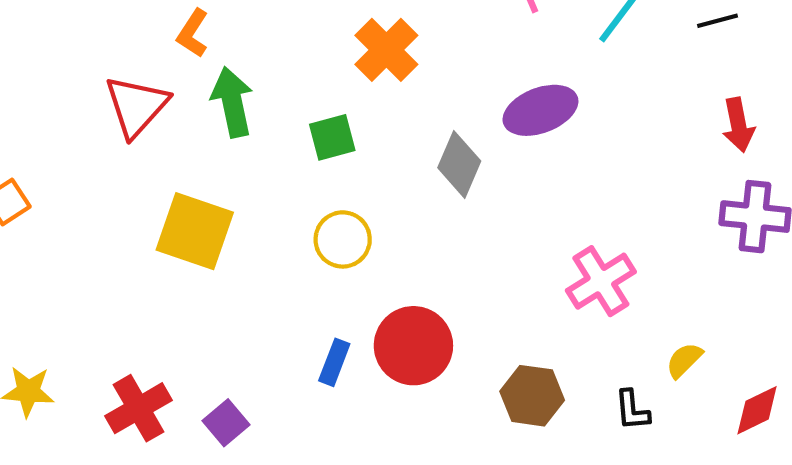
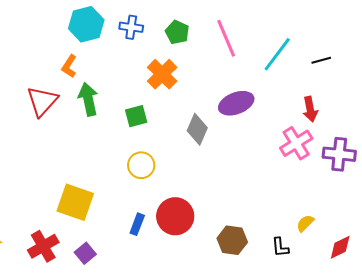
red arrow: (738, 125) -> (310, 109), moved
yellow square: (195, 231) -> (75, 202), moved
pink cross: (601, 281) -> (296, 143), moved

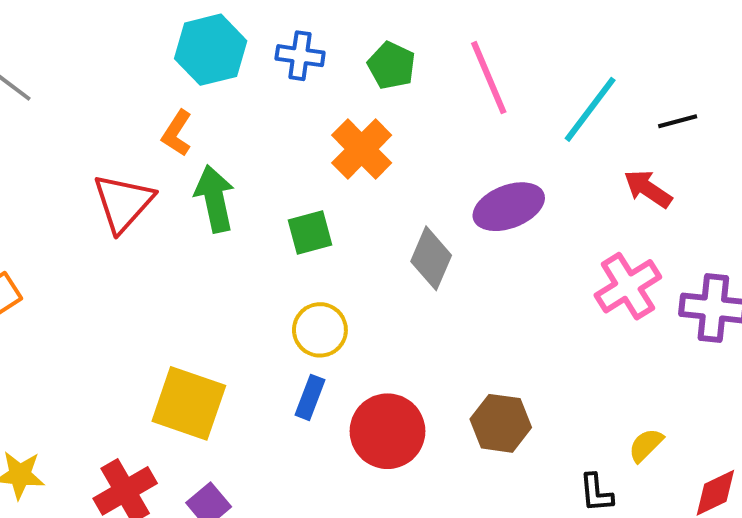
red arrow: (310, 109) -> (648, 189), moved, turned 135
blue rectangle: (137, 224) -> (310, 397), moved
brown hexagon: (232, 240) -> (501, 423), moved

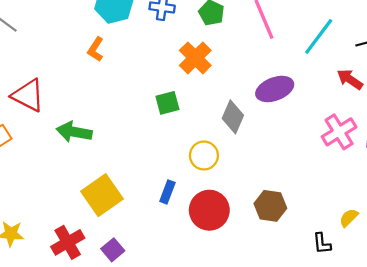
green arrow: (215, 199) -> (74, 132), moved, turned -68
red triangle: (123, 203) -> (28, 95), moved, turned -45
yellow circle: (320, 330) -> (204, 155), moved
yellow square: (189, 403) -> (102, 195), turned 36

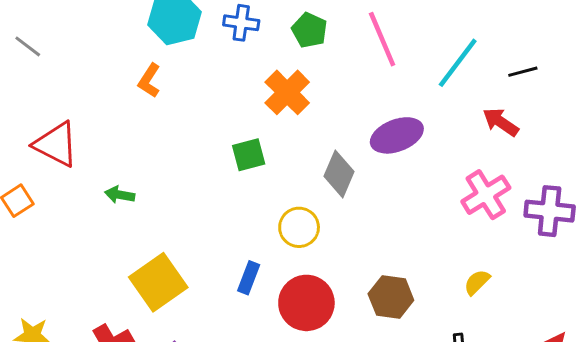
green arrow: (74, 132) -> (120, 195), size x0.6
yellow semicircle: (349, 218) -> (477, 282), moved

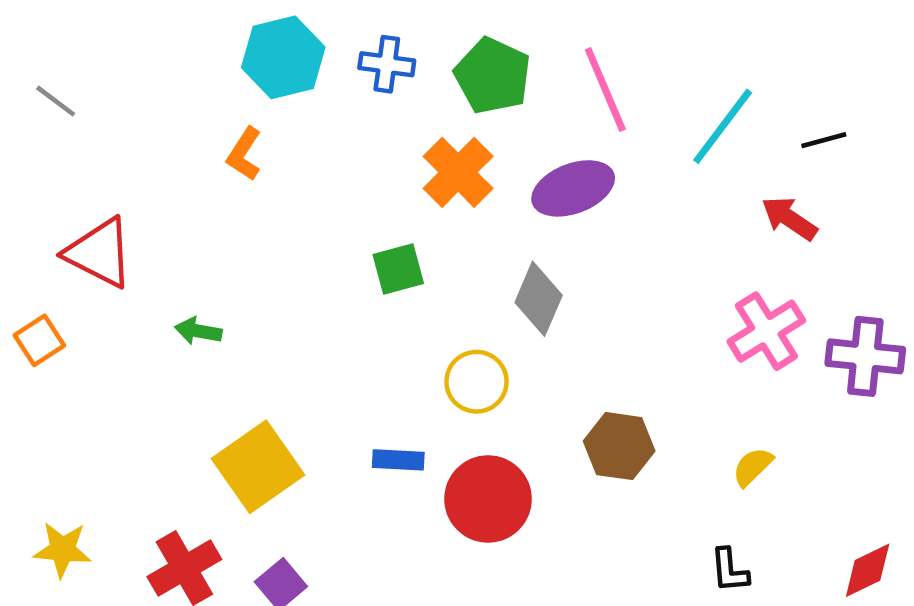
green pentagon: (309, 30) -> (493, 76), size x1.4
purple ellipse: (397, 135) -> (573, 188), moved
blue rectangle: (249, 278) -> (398, 460), turned 72
brown hexagon: (391, 297) -> (619, 446), moved

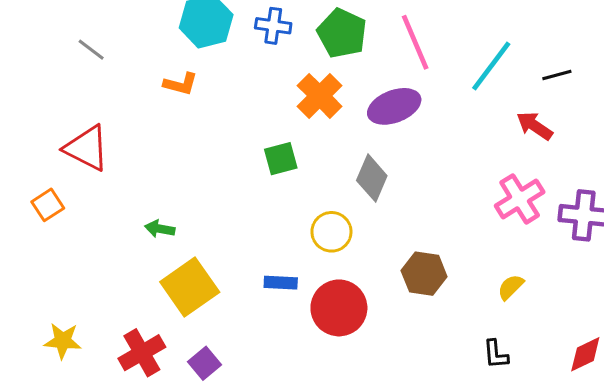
gray line: (56, 101) -> (91, 50), moved
orange L-shape: (244, 154) -> (181, 84), turned -108
green arrow: (198, 331) -> (160, 229), moved

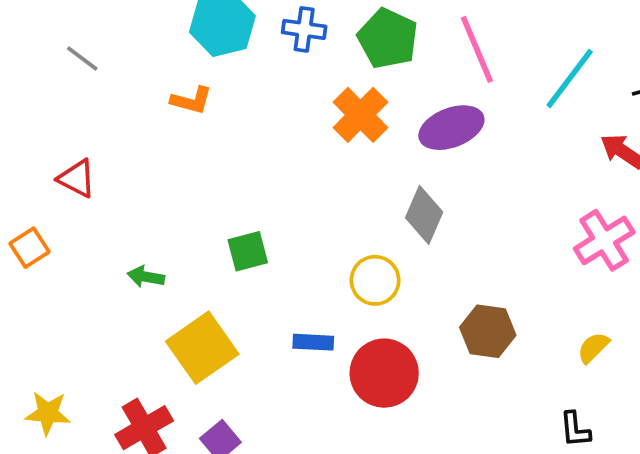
red triangle: (87, 148) -> (77, 179), size x0.7
green square: (281, 159) -> (248, 251), moved
green arrow: (160, 229) -> (146, 277), moved

